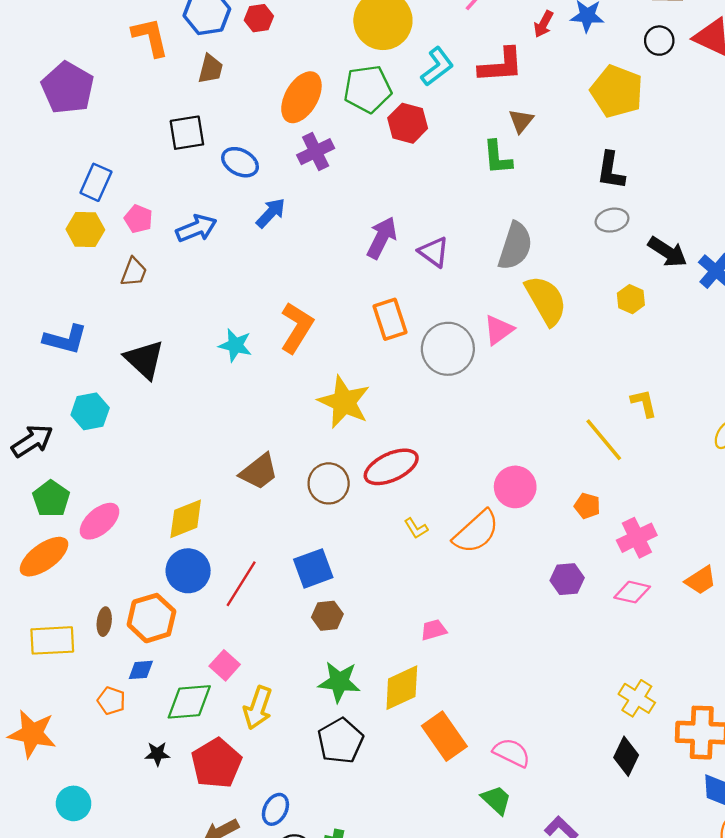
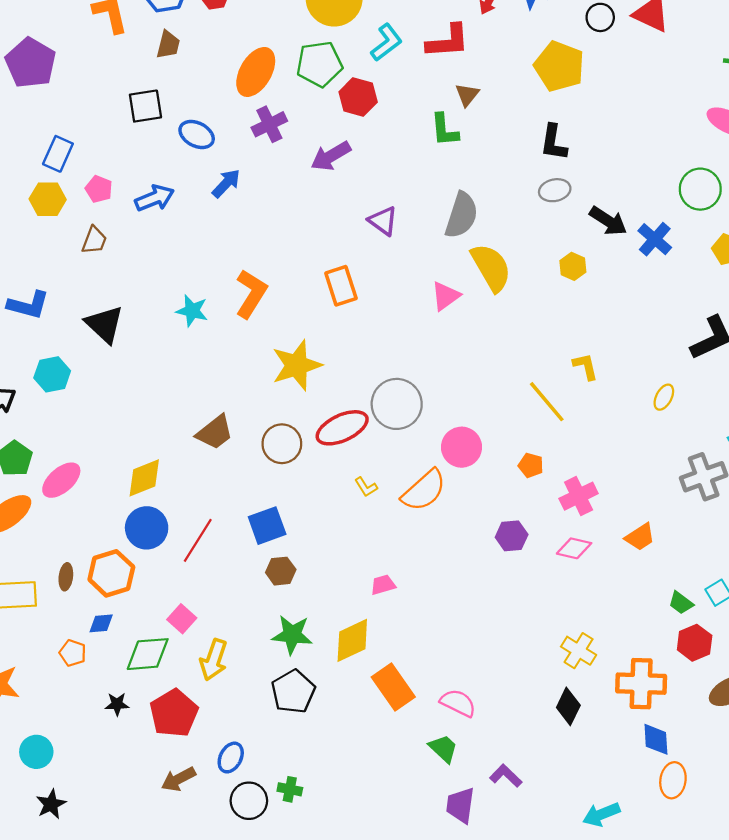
purple arrow: (382, 238) -> (331, 156), moved, turned -147
gray circle: (448, 349) -> (397, 404), moved
yellow star: (344, 402) -> (297, 365), turned 30

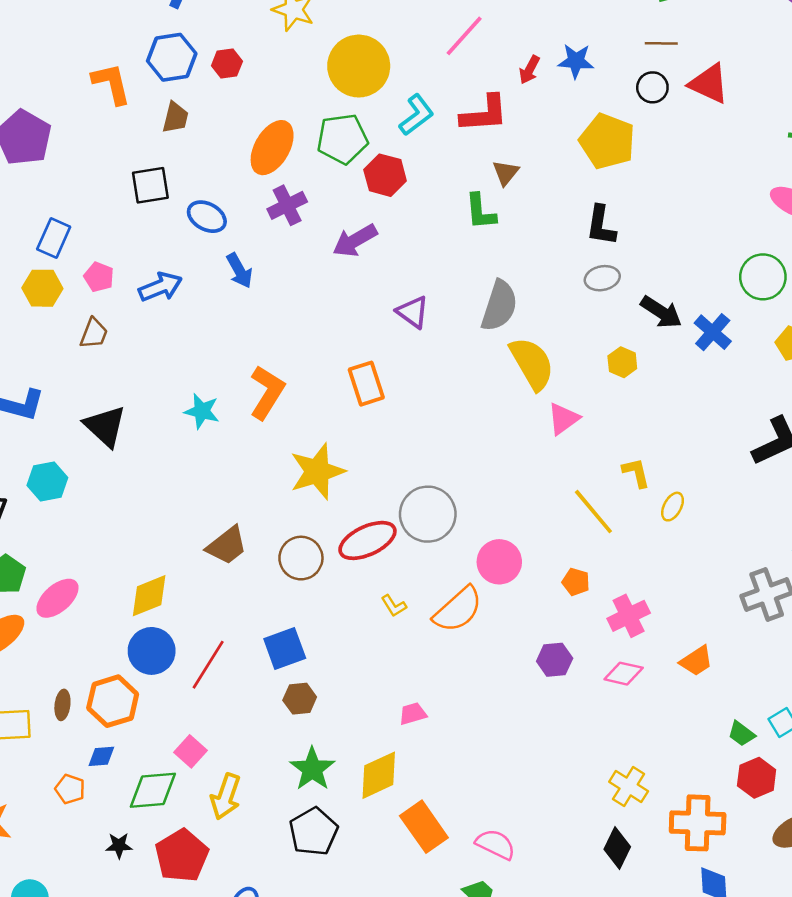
blue arrow: (226, 183) -> (239, 271), turned 108
pink triangle: (446, 296) -> (563, 419), moved
yellow ellipse: (664, 397) -> (673, 507), moved
green star: (292, 635) -> (312, 769), turned 30

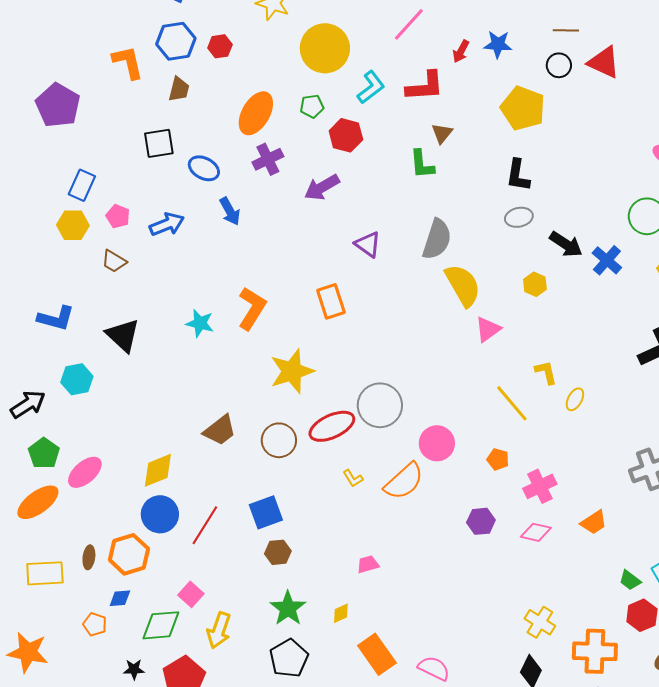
green pentagon: (342, 139) -> (312, 106), size x0.6
brown trapezoid: (94, 333) -> (114, 261), turned 100
yellow diamond: (379, 775) -> (341, 613), size x0.5

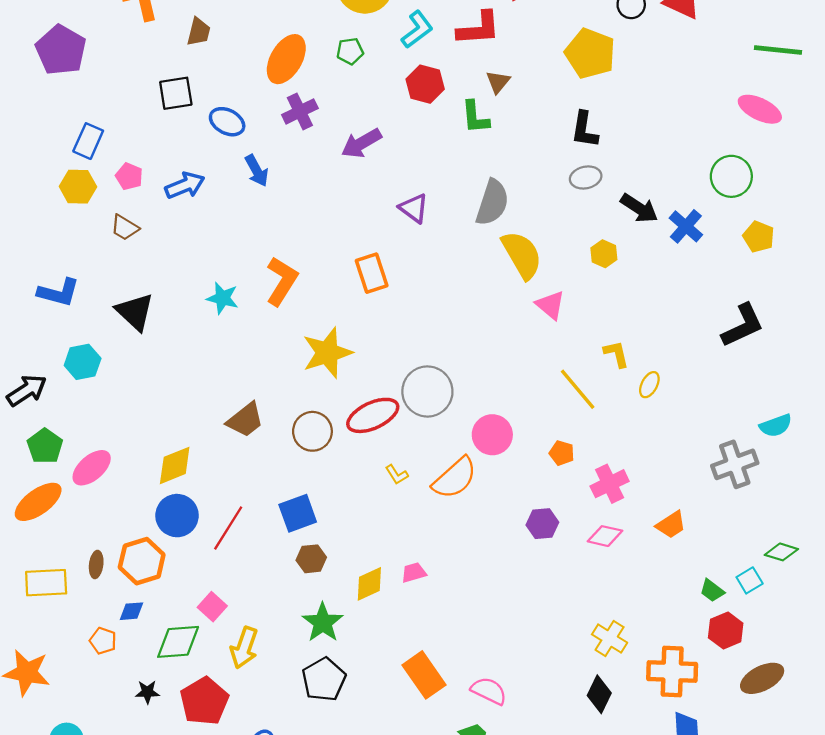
red hexagon: (346, 135) -> (425, 84), moved
pink triangle: (488, 329) -> (550, 305), turned -44
yellow diamond: (341, 613) -> (369, 584), moved, size x1.5

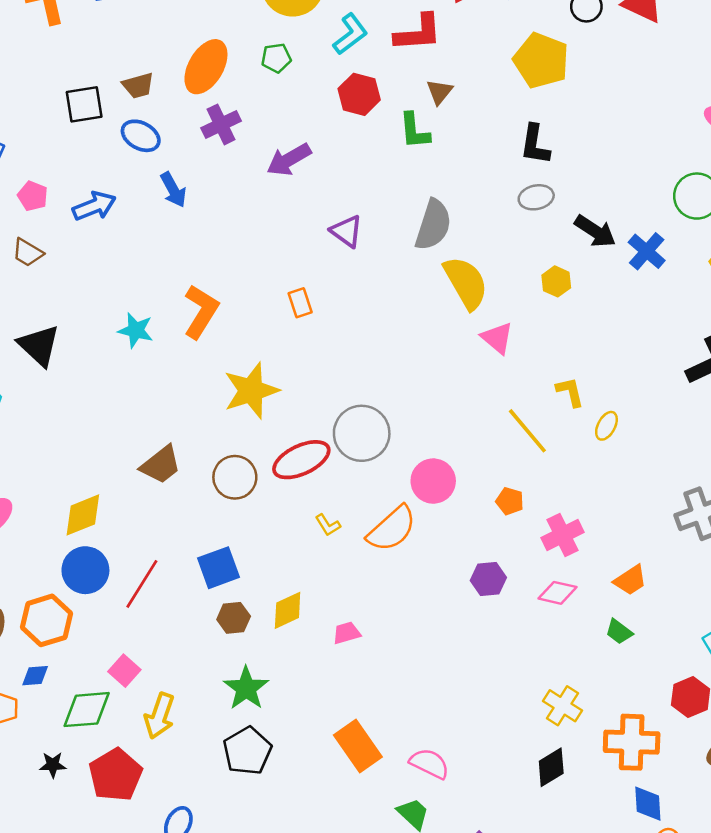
brown trapezoid: (199, 32) -> (138, 86), moved, turned 60
orange rectangle: (372, 273) -> (300, 303), size x0.7
yellow diamond: (369, 584) -> (288, 610), moved
green trapezoid: (712, 591) -> (619, 632), moved
black diamond: (599, 694) -> (551, 767), turned 33

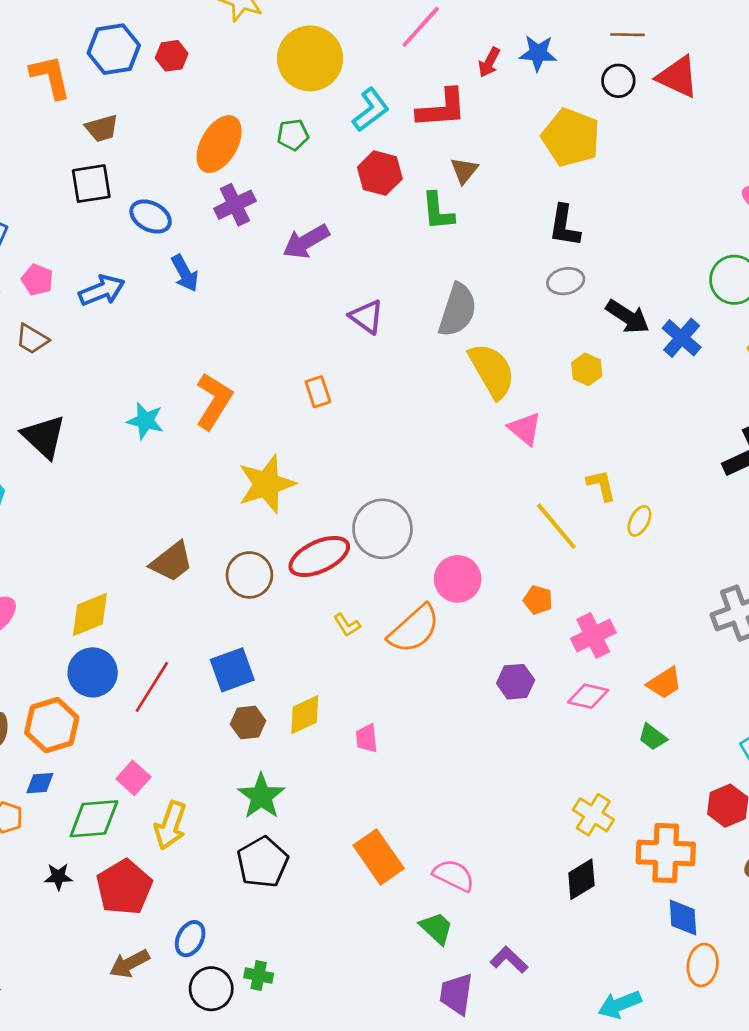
brown trapezoid: (138, 86) -> (102, 128), moved
pink trapezoid: (347, 633) -> (367, 738), turned -80

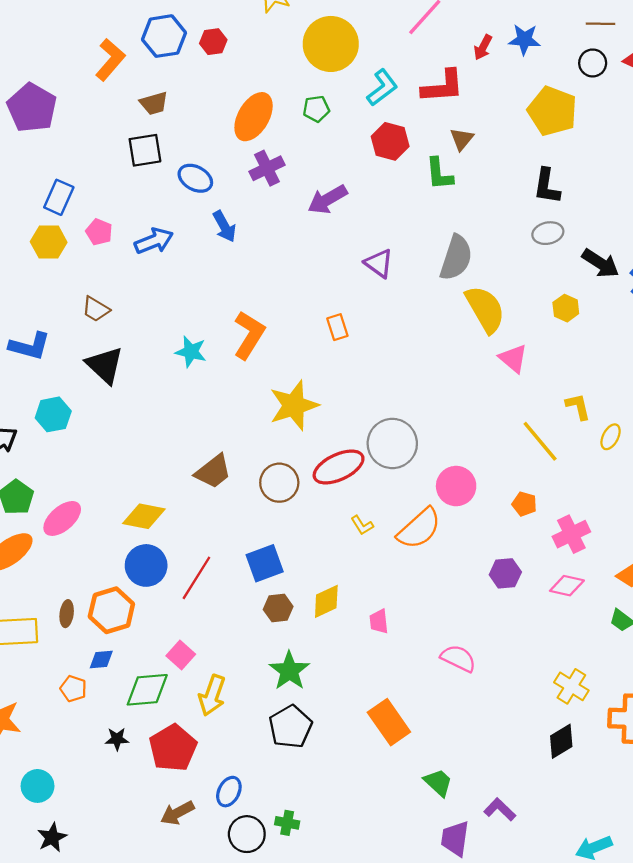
orange L-shape: (50, 77) -> (110, 60), turned 54
brown trapezoid: (32, 339) -> (96, 309), moved
yellow diamond: (90, 614) -> (144, 516), turned 33
pink semicircle: (454, 875) -> (458, 658), moved

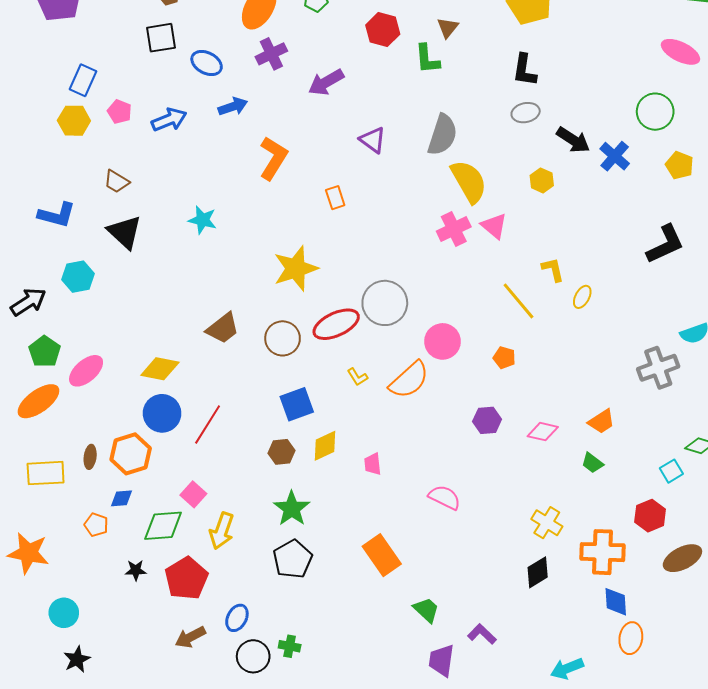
blue arrow: (224, 226) -> (233, 107), turned -80
orange L-shape: (249, 335) -> (273, 158), moved
pink cross: (571, 534) -> (454, 229), moved
blue square: (265, 563) -> (297, 404), moved

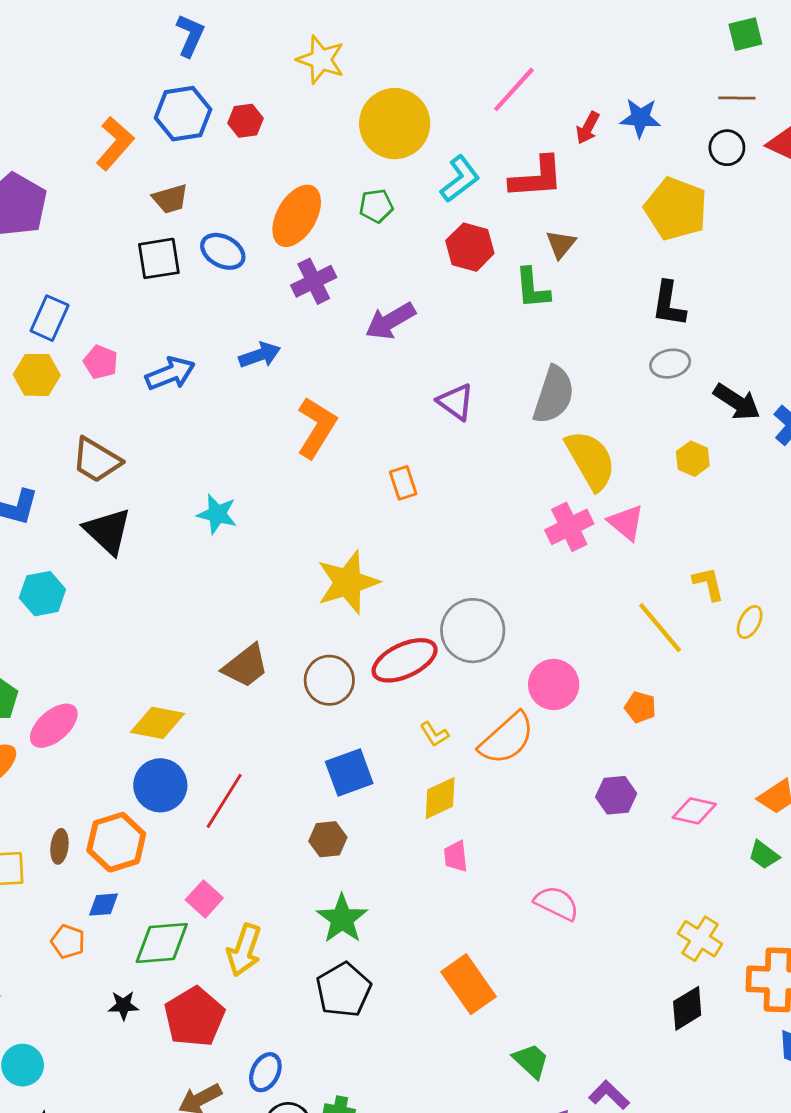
blue ellipse: (207, 63) -> (223, 251), moved
brown trapezoid: (116, 181) -> (96, 460), size x1.4
yellow diamond: (325, 446) -> (440, 798), moved

